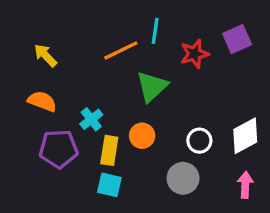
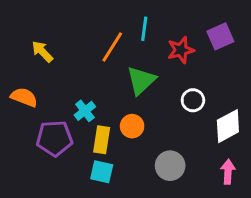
orange line: (121, 51) -> (112, 47), turned -32
orange semicircle: (42, 101) -> (24, 97), moved
white circle: (199, 141) -> (193, 100), moved

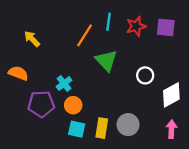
purple square: (220, 36) -> (166, 27), turned 30
red star: (181, 50) -> (136, 26), moved
green triangle: (141, 80) -> (106, 61), turned -30
orange circle: (132, 126) -> (73, 105), moved
yellow rectangle: (102, 140) -> (102, 128), moved

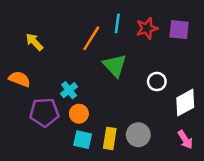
pink arrow: (171, 129) -> (185, 140), turned 144

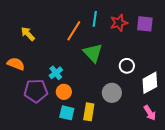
gray circle: (138, 135) -> (112, 93), moved

